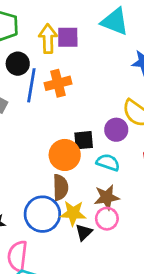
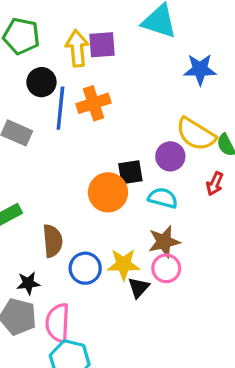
brown semicircle: (60, 187) -> (53, 241), moved
blue circle: (42, 214) -> (85, 268), size x0.7

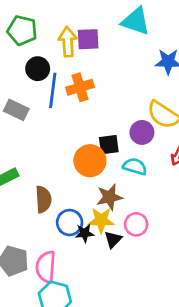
brown star: (164, 242) -> (109, 197), moved
black star: (28, 283) -> (85, 233), moved

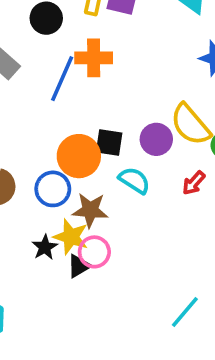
blue line: (53, 90) -> (62, 79), moved
blue circle: (70, 222) -> (53, 189), moved
pink circle: (136, 224) -> (94, 252), moved
black star: (85, 233) -> (45, 247), turned 30

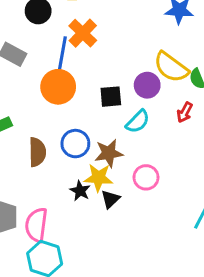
orange cross: (94, 58) -> (83, 33), turned -32
orange circle: (79, 156) -> (58, 87), moved
cyan semicircle: (134, 180) -> (138, 121), turned 115
pink circle: (94, 252) -> (146, 177), moved

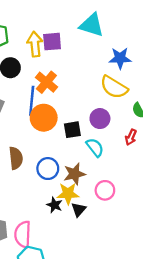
yellow semicircle: (171, 67) -> (114, 87), moved
orange circle: (58, 87) -> (44, 118), moved
cyan semicircle: (138, 121) -> (95, 147), turned -78
brown semicircle: (37, 152) -> (16, 158), moved

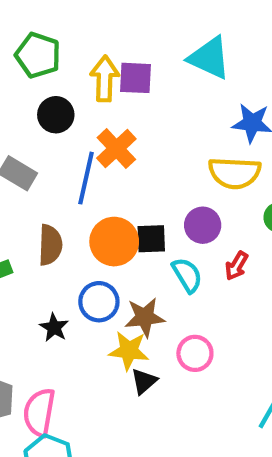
yellow semicircle: (114, 87) -> (235, 173), turned -36
orange circle: (44, 118) -> (114, 242), moved
red arrow: (131, 137) -> (237, 266), moved
brown semicircle: (16, 158) -> (50, 245), moved
black star: (55, 205) -> (54, 327), moved

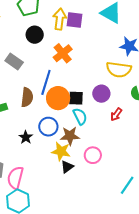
blue line: (86, 178) -> (46, 82), moved
cyan semicircle: (187, 275) -> (80, 116), moved

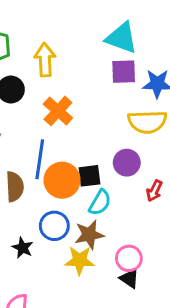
purple square: (75, 20) -> (124, 72), moved
cyan semicircle: (80, 116) -> (100, 203), turned 66
black triangle: (67, 167) -> (129, 278), moved, turned -40

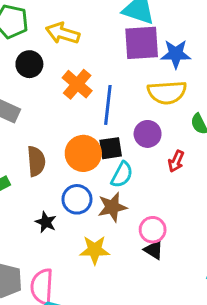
yellow arrow: (45, 60) -> (63, 33), turned -68
purple square: (124, 72) -> (142, 43), size x1.4
blue line: (40, 159) -> (108, 105), moved
yellow star: (80, 260) -> (95, 250), moved

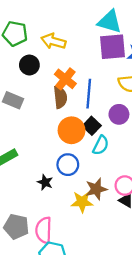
black square: (111, 148) -> (92, 126), turned -36
brown semicircle: (36, 161) -> (60, 97), moved
brown star: (112, 207) -> (96, 189), moved

